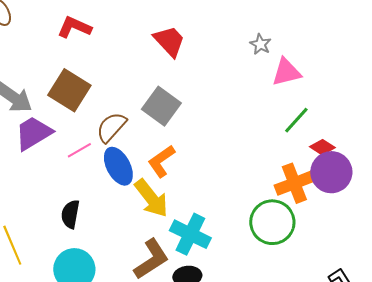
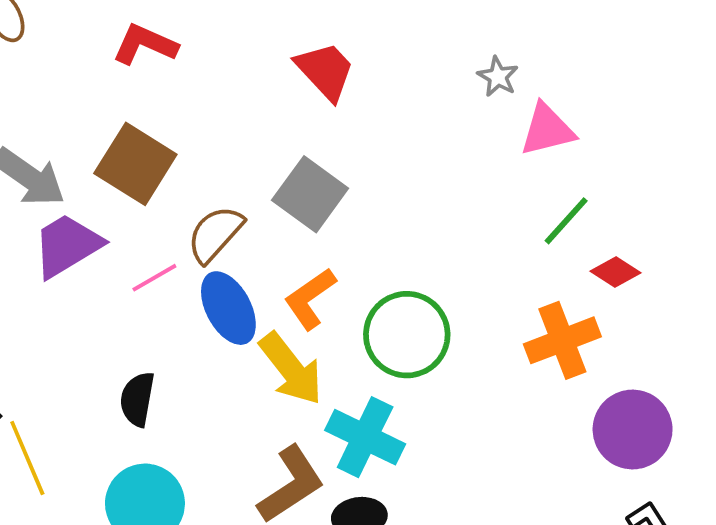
purple circle: (331, 172) -> (633, 430), moved
green circle: (272, 222) -> (407, 335), moved

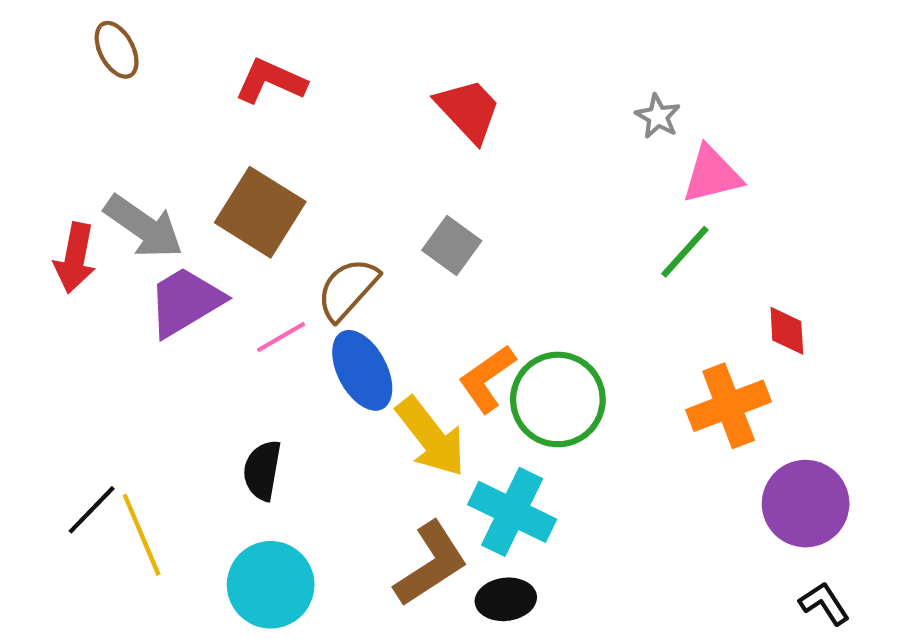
gray square: (310, 194) -> (452, 245), size x0.7
green line: (566, 221) -> (685, 252), moved
red diamond: (615, 272) -> (787, 331), turned 54
orange L-shape: (310, 299) -> (487, 379), moved

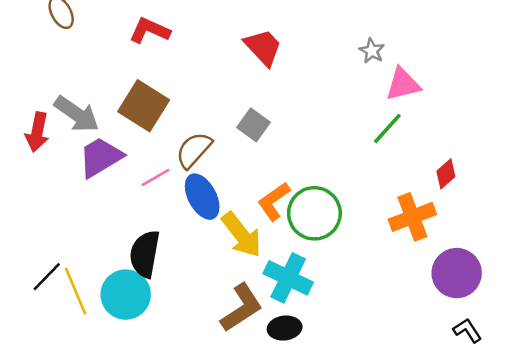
red diamond: (787, 331) -> (446, 174), turned 52
black semicircle: (262, 470) -> (145, 254), size x1.4
cyan circle: (271, 585) -> (126, 295), moved

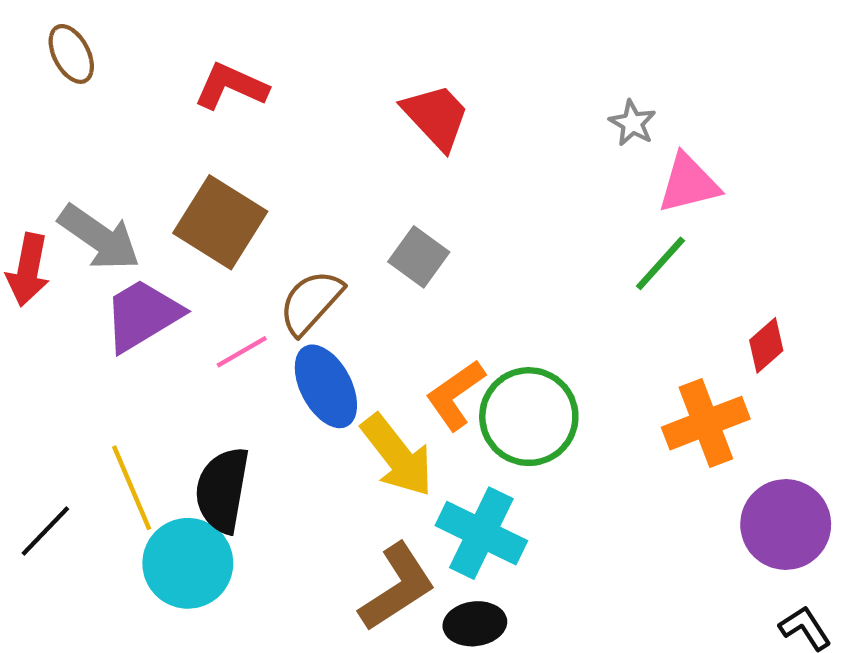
yellow line: (75, 291) -> (132, 488), moved

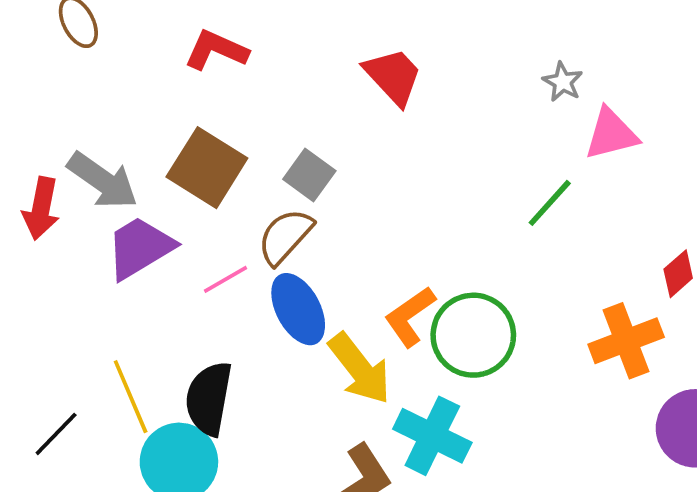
gray square: (419, 257) -> (309, 175), moved
green line: (660, 263) -> (550, 203), moved

